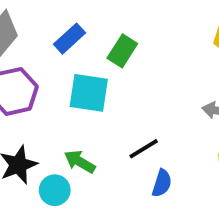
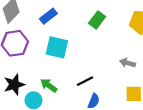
green rectangle: (122, 51) -> (97, 20), moved

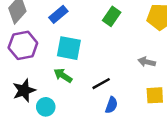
green arrow: (49, 85) -> (63, 75), moved

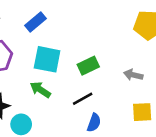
green rectangle: (112, 16) -> (88, 66), moved, turned 30

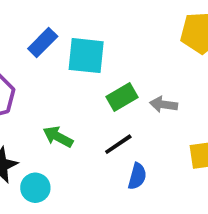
cyan square: (47, 59) -> (86, 56), moved
gray arrow: (133, 75) -> (164, 104), moved

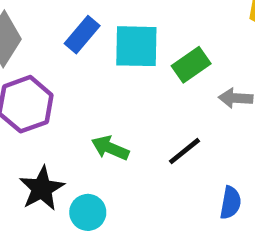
green rectangle: (122, 97) -> (191, 65), moved
blue semicircle: (137, 176) -> (231, 203), moved

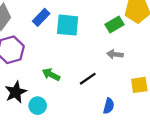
green rectangle: (191, 65) -> (115, 24), moved

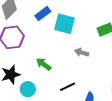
gray arrow: (115, 54) -> (82, 52), moved
black line: (88, 79) -> (68, 87), moved

